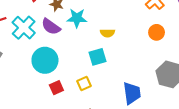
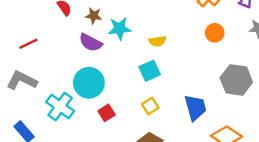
cyan cross: (24, 28) -> (60, 106), moved
yellow square: (84, 83) -> (150, 106), moved

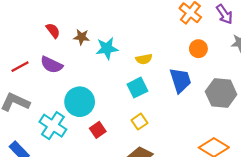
purple semicircle: (91, 43) -> (52, 65), moved
blue trapezoid: (195, 108) -> (180, 80), moved

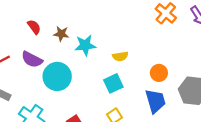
orange circle: (198, 49) -> (159, 73), moved
blue trapezoid: (180, 80) -> (155, 101), moved
cyan circle: (80, 102) -> (57, 76), moved

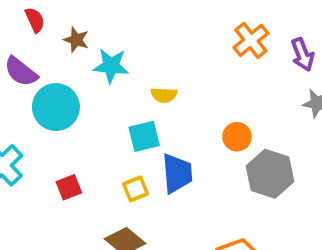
orange circle: (159, 73) -> (237, 137), moved
blue trapezoid: (155, 101) -> (177, 173), moved

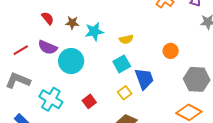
gray hexagon: (270, 174) -> (197, 79), moved

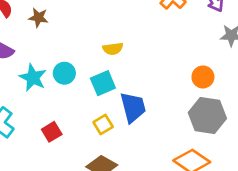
cyan star: (94, 32) -> (33, 78), moved, turned 30
orange circle: (171, 51) -> (203, 77), moved
cyan circle: (71, 61) -> (64, 73), moved, size x0.6

